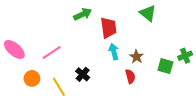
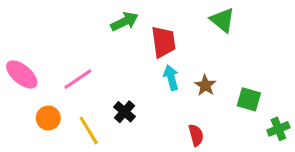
green cross: (185, 56) -> (278, 129), moved
red semicircle: (130, 76) -> (196, 135), moved

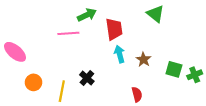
pink line: (78, 79) -> (68, 33), moved, turned 30
green cross: (278, 129) -> (195, 75), moved
yellow line: (89, 130) -> (62, 91), turned 42

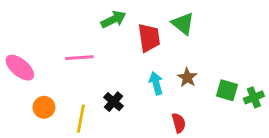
green triangle: (155, 14) -> (183, 24), moved
pink line: (68, 33) -> (79, 58), moved
cyan arrow: (120, 54) -> (156, 83), moved

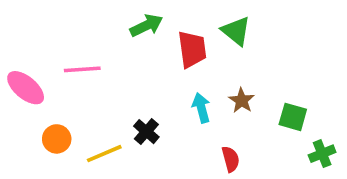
pink line: (79, 58) -> (82, 69), moved
green cross: (254, 97) -> (322, 154), moved
yellow line: (81, 119) -> (104, 154), turned 56

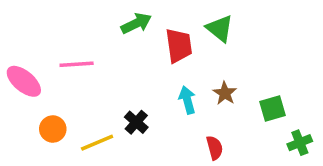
green square: (293, 117) -> (273, 109), turned -32

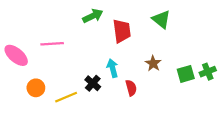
green triangle: (220, 28) -> (161, 19), moved
cyan arrow: (187, 100) -> (113, 68), moved
green cross: (300, 143) -> (208, 72), moved
red semicircle: (215, 148) -> (131, 88), moved

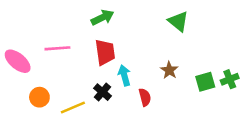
red trapezoid: (122, 31) -> (105, 52), moved

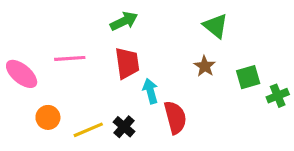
brown star: (169, 70) -> (205, 66), moved
green square: (205, 82) -> (248, 77), moved
black cross: (102, 92) -> (124, 127), moved
red semicircle: (145, 97) -> (175, 117), size x1.5

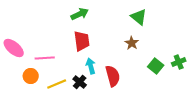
pink line: (70, 58) -> (45, 58), moved
green square: (248, 77) -> (156, 66), moved, turned -35
cyan arrow: (150, 91) -> (91, 66), moved

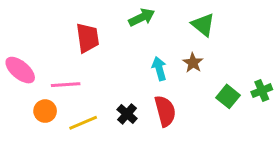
green arrow: (80, 14) -> (142, 17), moved
red trapezoid: (82, 41) -> (88, 38), moved
cyan arrow: (91, 66) -> (159, 69), moved
black cross: (80, 82) -> (127, 114), moved

